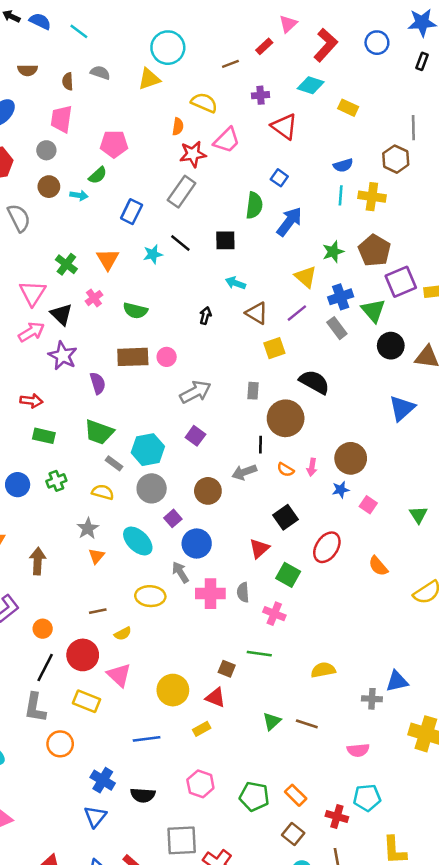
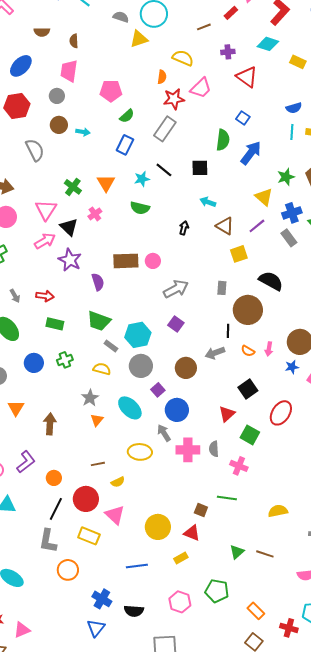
gray semicircle: (100, 73) -> (121, 17), moved
green semicircle: (98, 175) -> (127, 116), moved
green semicircle: (135, 311) -> (140, 208), moved
green pentagon: (254, 796) -> (217, 591), moved

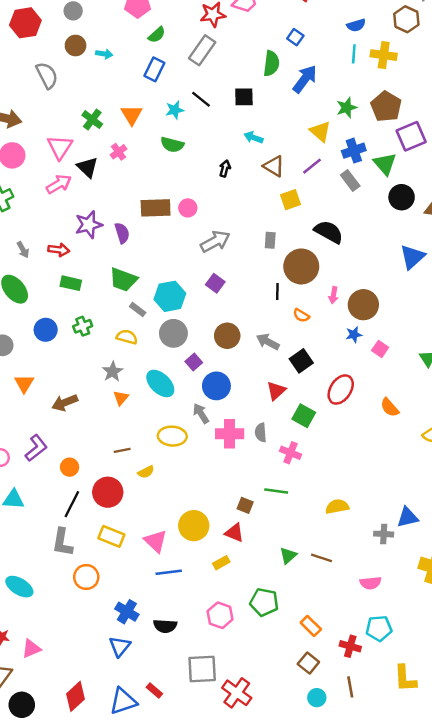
purple star: (70, 260) -> (89, 225), moved, turned 30
pink arrow: (269, 349) -> (333, 295), moved
gray arrow: (215, 353) -> (268, 342), moved, turned 48
brown arrow: (50, 424) -> (65, 403), turned -115
pink triangle: (115, 515) -> (156, 541), moved

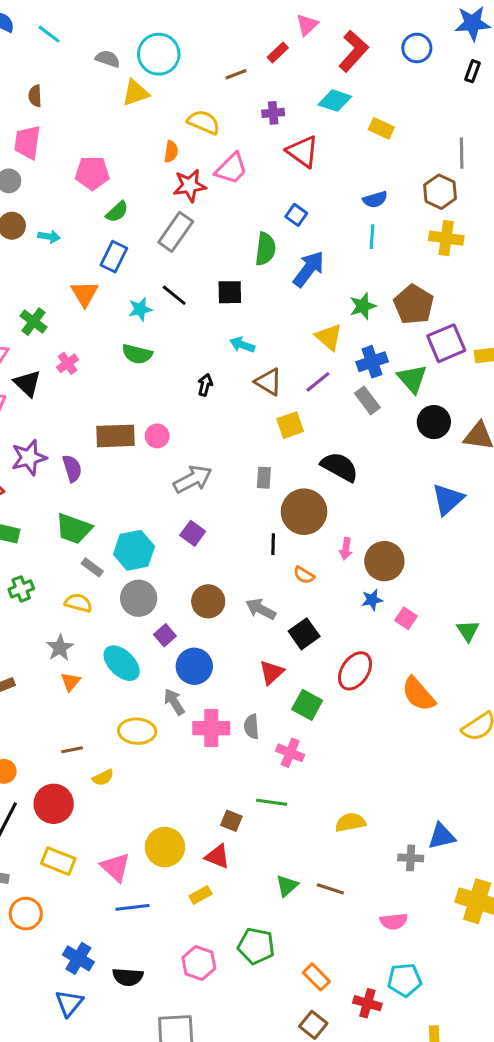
yellow cross: (384, 55) -> (446, 238), moved
orange triangle: (132, 115) -> (85, 294), moved
orange semicircle: (390, 407) -> (418, 694), size x1.4

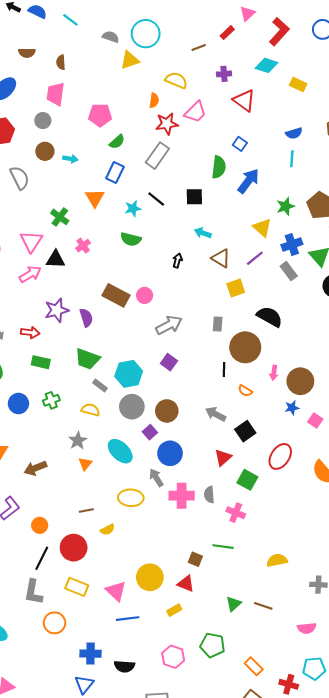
black triangle: (27, 383) -> (56, 259), turned -42
brown rectangle: (115, 436) -> (116, 295), turned 30
brown circle: (208, 601) -> (167, 411), moved
blue cross: (78, 958) -> (91, 654), turned -30

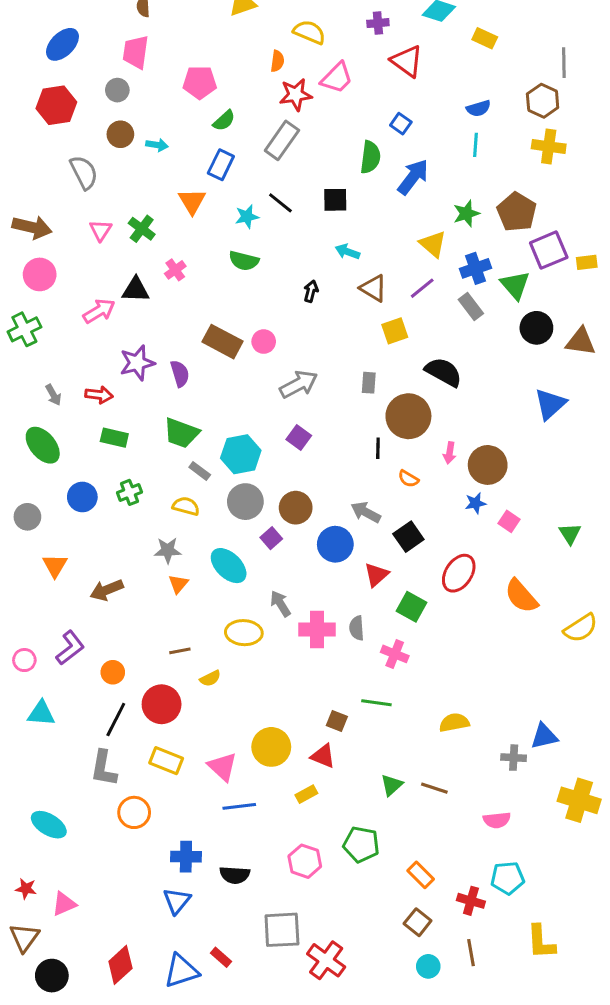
pink triangle: (31, 241) -> (101, 230), moved, size x0.7
gray star: (78, 441) -> (168, 550), turned 30
blue circle: (170, 453) -> (335, 544), moved

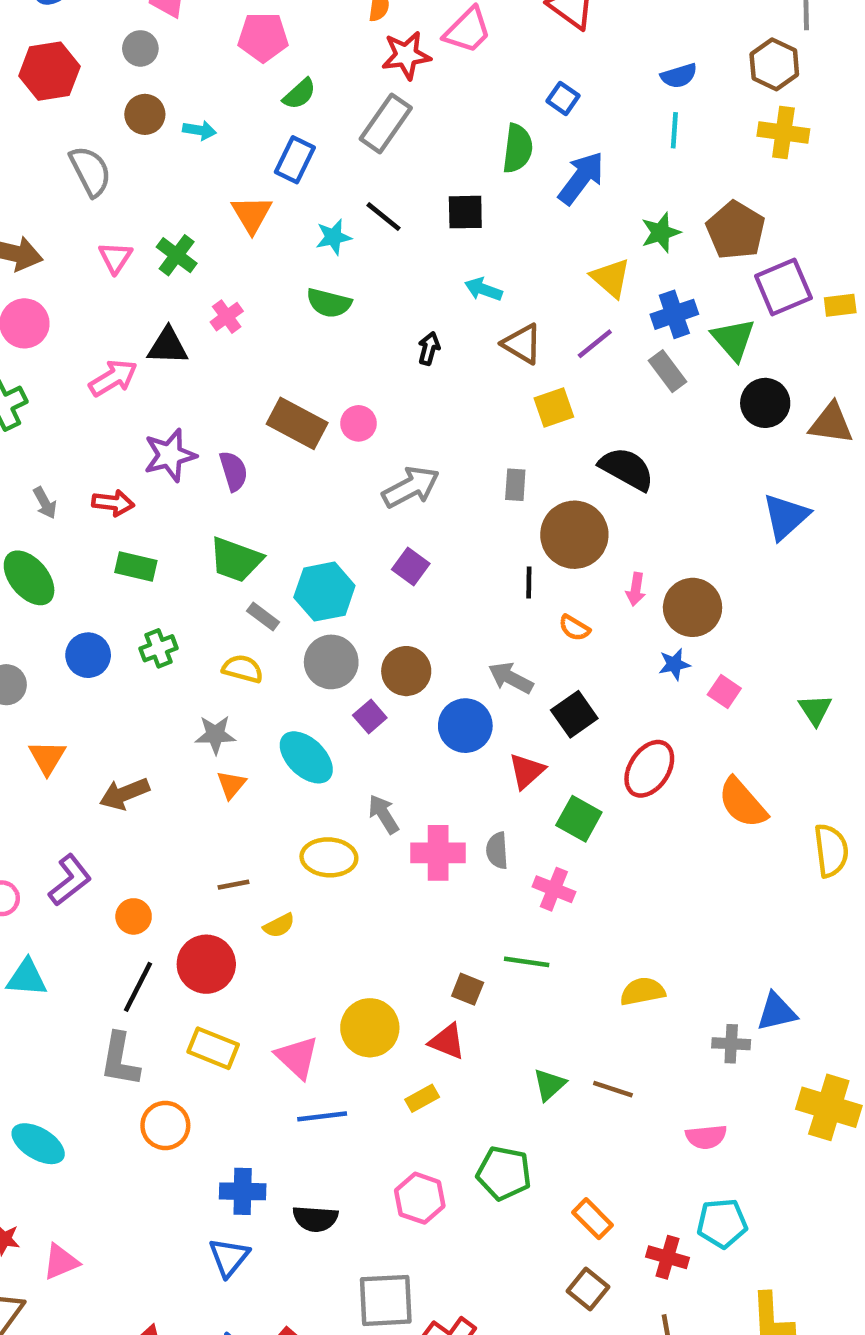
yellow semicircle: (581, 628) -> (831, 851), turned -64

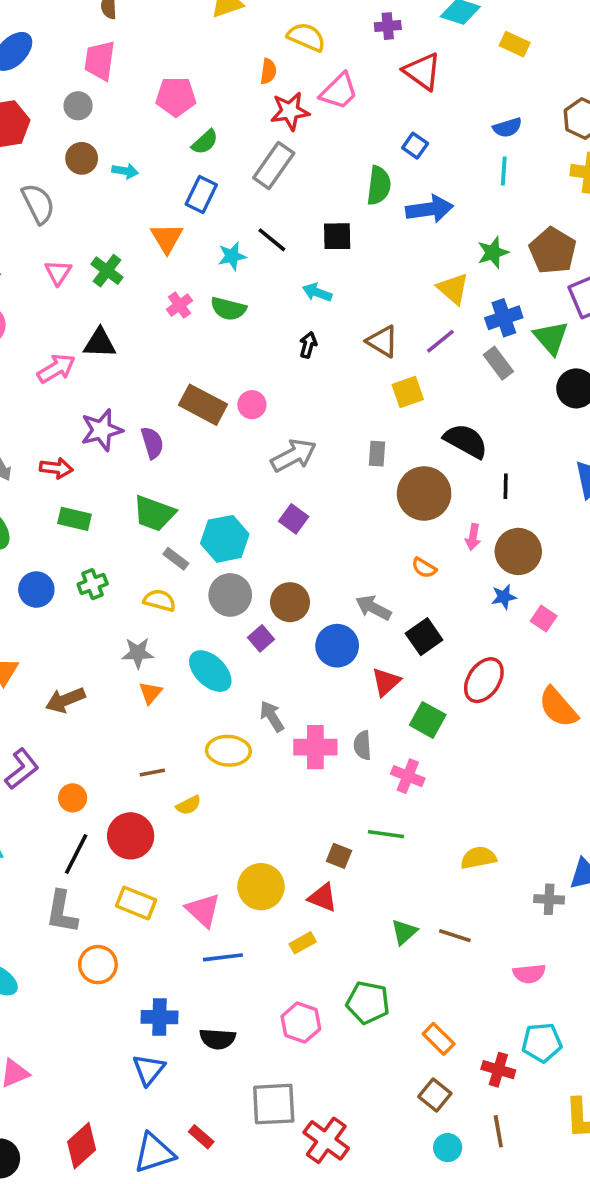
blue arrow: (581, 178) -> (430, 209), turned 45
cyan arrow: (483, 289) -> (317, 292), moved
pink cross: (227, 317) -> (179, 305), moved
black line: (529, 582) -> (506, 486), moved

